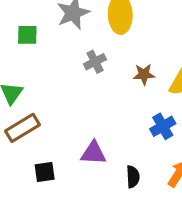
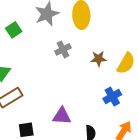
green square: (27, 35) -> (14, 30), turned -35

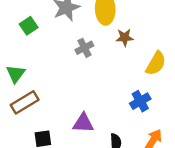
brown star: (98, 59) -> (125, 37), moved

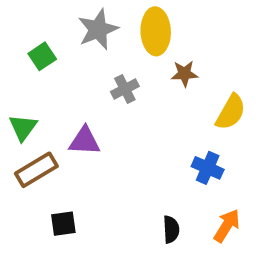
blue cross: (140, 101) -> (208, 168), turned -36
purple triangle: (83, 123) -> (84, 141), moved

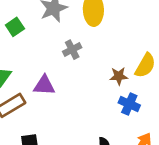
brown star: (185, 74) -> (119, 76), moved

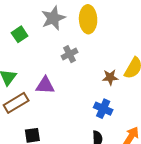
blue cross: (129, 104) -> (103, 109), moved

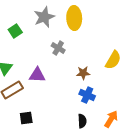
gray cross: (70, 54) -> (58, 48), turned -32
brown star: (110, 77) -> (83, 73), moved

